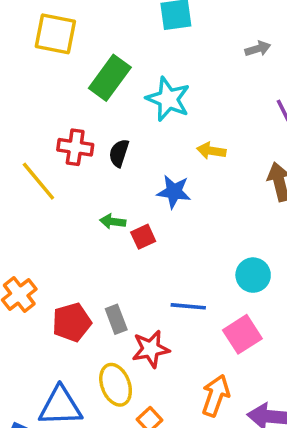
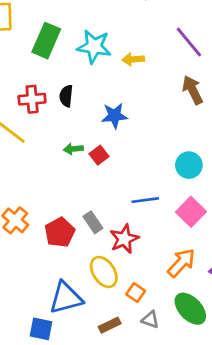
yellow arrow: (211, 151) -> (133, 59), moved
orange arrow: (216, 396) -> (181, 263), turned 36

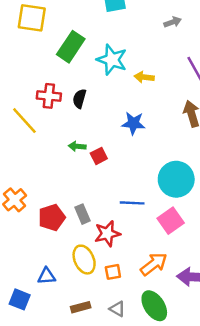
blue star: (114, 116) -> (133, 123), moved
cyan circle: (189, 165) -> (176, 179), size x1.5
orange square: (136, 293) -> (113, 272), moved, turned 35
blue triangle: (66, 298) -> (46, 276), size x0.6

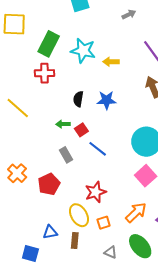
red cross: (49, 96) -> (45, 73), moved
black semicircle: (79, 99) -> (78, 99), moved
blue line: (132, 203) -> (98, 149), moved, turned 42
gray rectangle: (83, 214) -> (66, 155), moved
brown rectangle: (81, 307) -> (75, 241), moved, turned -63

